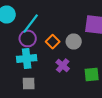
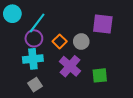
purple cross: (63, 66) -> (70, 66), size x1.5
gray square: (29, 84) -> (35, 85), turned -32

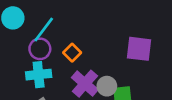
purple square: (103, 24) -> (139, 49), moved
gray circle: (81, 41) -> (107, 86), moved

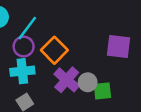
orange square: (72, 53) -> (54, 50), size x1.5

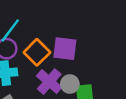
purple square: (118, 47) -> (65, 49), moved

